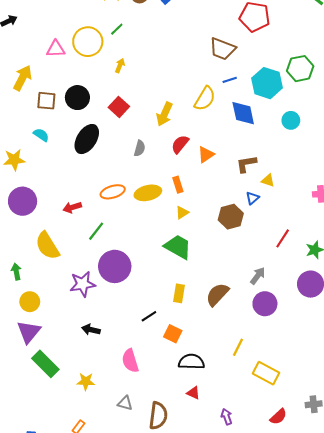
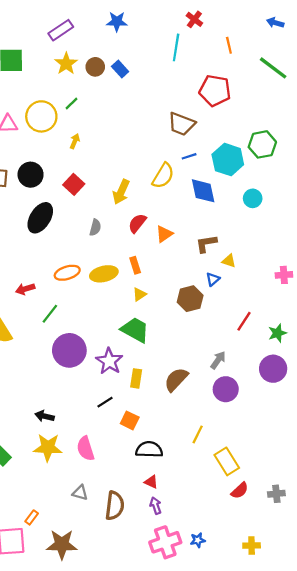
purple star: (83, 284) -> (109, 361), moved, turned -30
yellow rectangle: (266, 373) -> (227, 461), turned 30
yellow star: (86, 381) -> (48, 447), moved, size x1.5
purple arrow: (227, 417) -> (156, 506), moved
red semicircle: (278, 417) -> (240, 491), moved

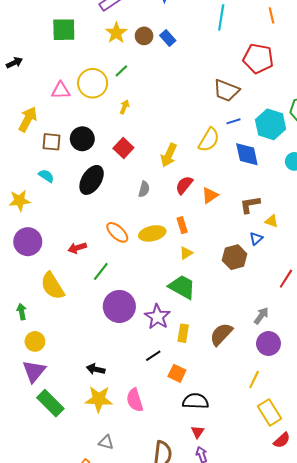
orange ellipse: (67, 273) -> (117, 232), turned 60
yellow line: (198, 434) -> (254, 379), moved
red triangle: (151, 482) -> (198, 432), turned 40
gray triangle: (80, 493) -> (106, 442), moved

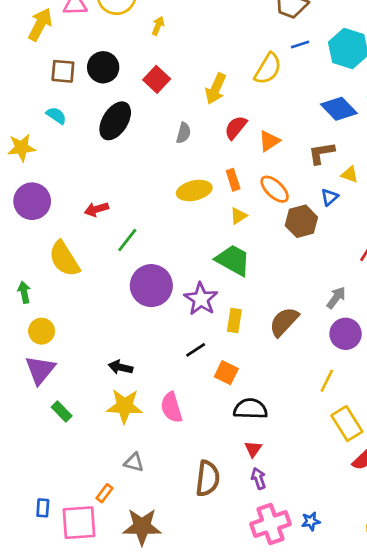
yellow arrow: (28, 119) -> (40, 24), moved
blue diamond: (247, 154) -> (339, 109), moved, turned -32
orange ellipse: (117, 232) -> (275, 189), moved
green rectangle: (50, 403) -> (62, 411), size x0.6

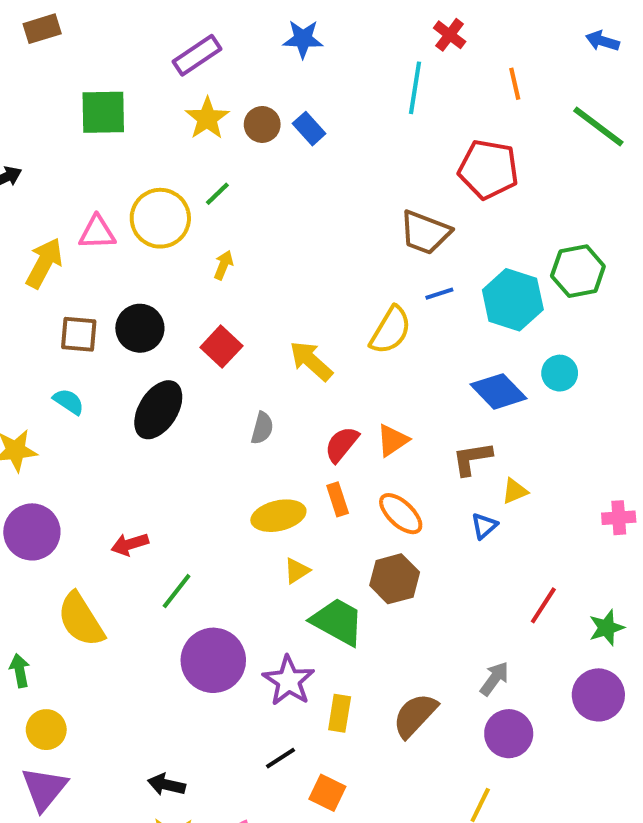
yellow arrow: (216, 89) -> (311, 361), turned 108
red semicircle: (236, 128) -> (342, 444), moved
yellow triangle: (350, 174) -> (515, 491), turned -42
yellow triangle: (238, 216) -> (297, 571), moved
brown hexagon: (301, 221) -> (395, 579), moved

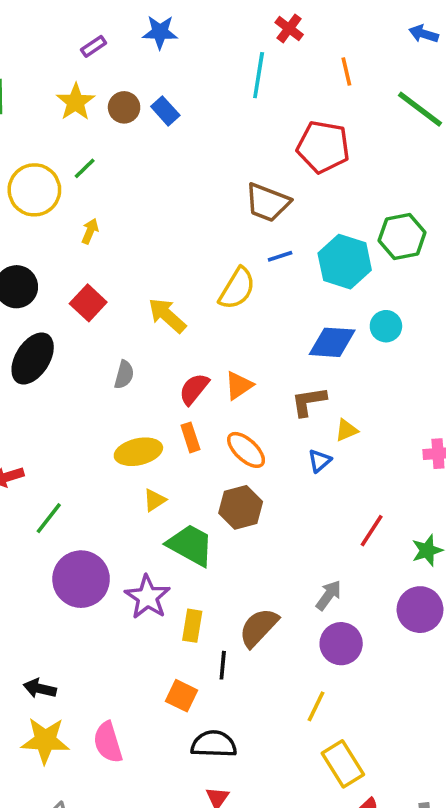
purple rectangle: (197, 55) -> (94, 46), moved, size x0.6
blue diamond: (499, 391) -> (332, 342), turned -42
black line: (281, 758) -> (223, 665), moved, turned -52

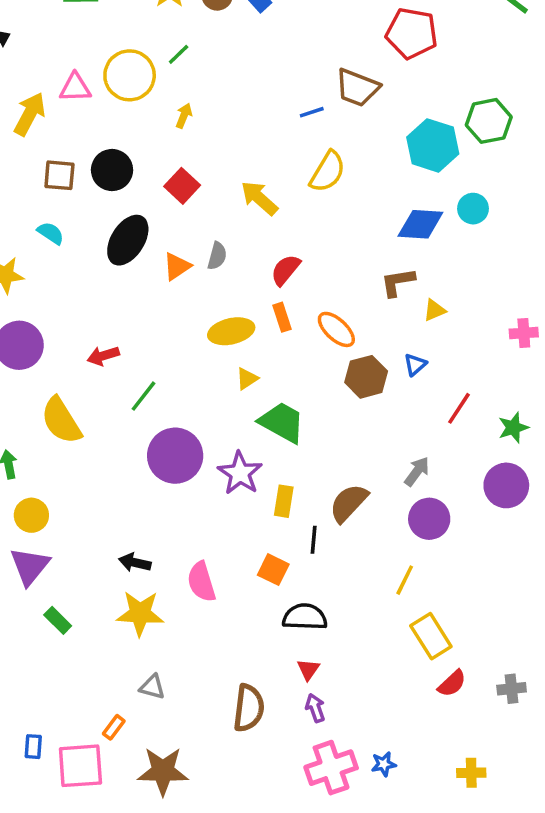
blue line: (280, 256) -> (312, 112), moved
orange triangle: (239, 385) -> (177, 266), moved
blue triangle: (320, 461) -> (415, 365), moved
brown hexagon: (241, 507) -> (366, 377), moved
pink semicircle: (108, 742) -> (201, 582), moved

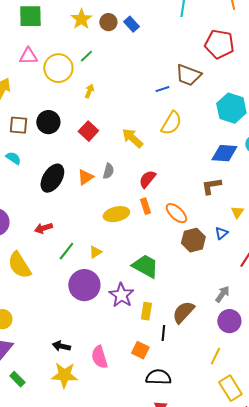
pink triangle: (75, 88) -> (28, 56), moved
black ellipse: (128, 240) -> (52, 178), moved
yellow triangle: (434, 310) -> (237, 212), moved, turned -32
yellow triangle: (247, 379) -> (95, 252), moved

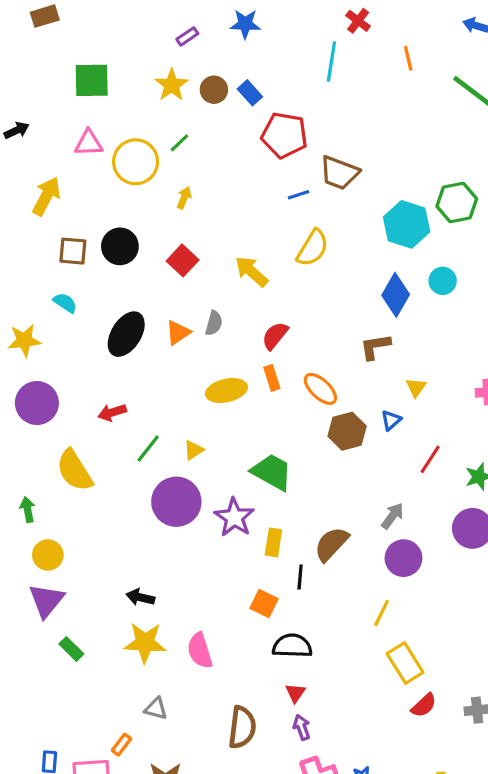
red pentagon: (219, 44) -> (284, 135), moved
blue diamond: (224, 153) -> (396, 295), turned -64
pink semicircle: (99, 357) -> (200, 651), moved

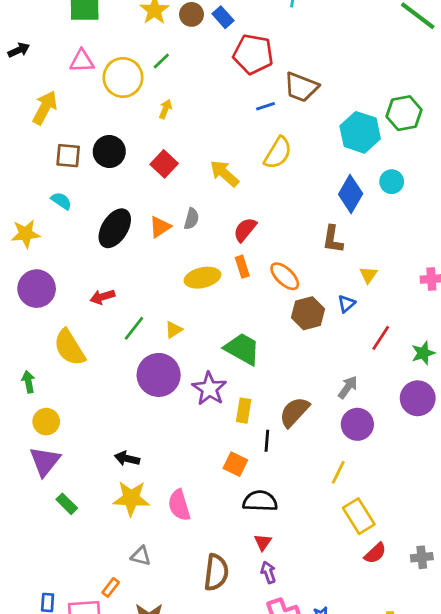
brown L-shape: (375, 347) -> (333, 239), turned -72

